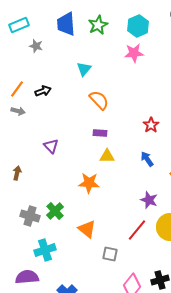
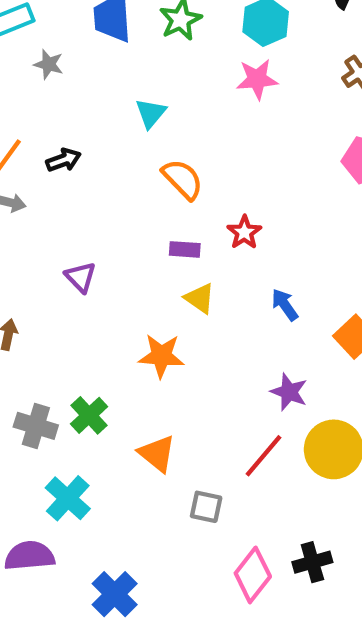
red star: (151, 125) -> (244, 232), moved
yellow triangle: (107, 156) -> (200, 298), turned 35
cyan cross: (45, 250) -> (68, 498), turned -30

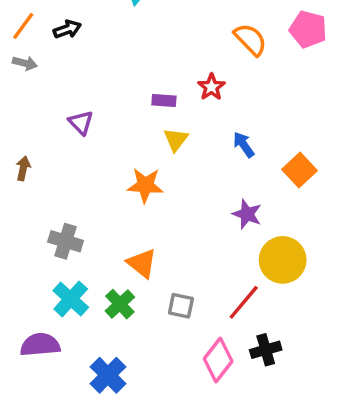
orange semicircle: (183, 179) -> (250, 39), moved
yellow triangle: (200, 298) -> (176, 140), turned 32
green cross: (89, 415) -> (120, 304), moved
gray cross: (36, 426) -> (66, 241), moved
red line: (263, 456) -> (244, 302), moved

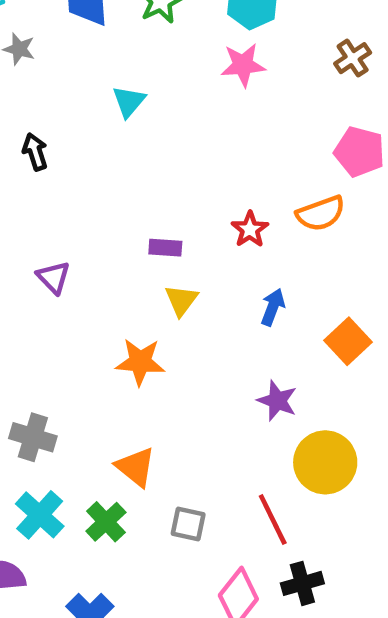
black arrow: (67, 29) -> (35, 152), turned -88
orange semicircle: (250, 39) -> (321, 213), moved, turned 114
red star: (211, 87) -> (250, 229), moved
blue arrow: (244, 145) -> (273, 307), turned 56
red line: (244, 302) -> (273, 519), turned -66

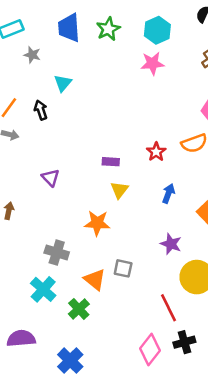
cyan triangle: (129, 101) -> (63, 83), moved
gray cross: (33, 437) -> (57, 253), moved
cyan cross: (40, 515) -> (43, 289), moved
gray square: (188, 524) -> (123, 268), moved

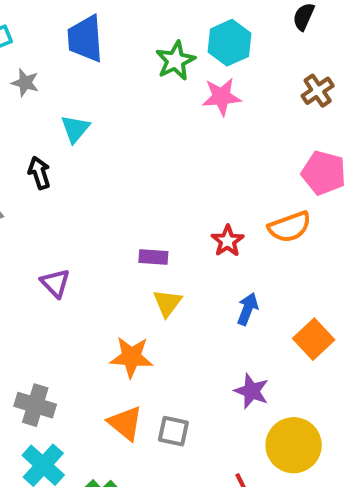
green star: (108, 29) -> (175, 61), moved
gray cross: (57, 253) -> (35, 405), moved
orange triangle: (95, 280) -> (125, 423), moved

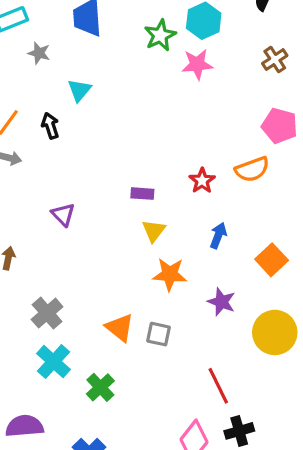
orange star: (131, 357) -> (170, 274), moved
gray cross: (35, 405) -> (47, 313), turned 32
yellow circle: (294, 445) -> (275, 332), moved

